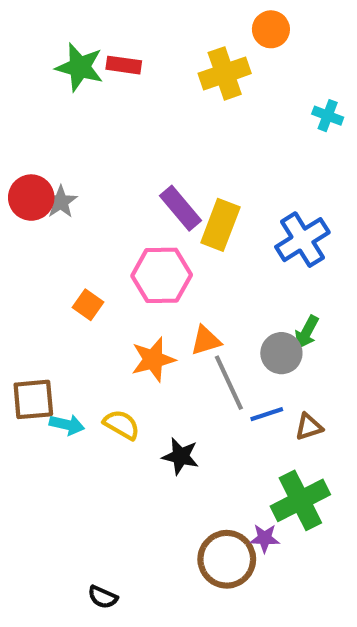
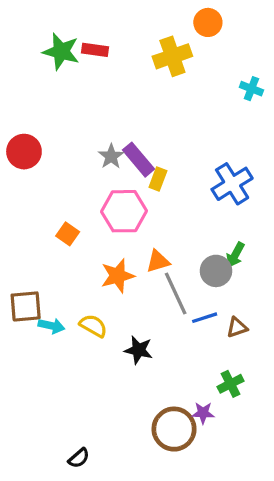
gray star: (61, 202) -> (111, 156), moved
yellow rectangle: (220, 225) -> (158, 179), moved, size x0.6
green cross: (300, 500) -> (230, 384), size x0.6
black semicircle: (103, 597) -> (79, 458), turned -65

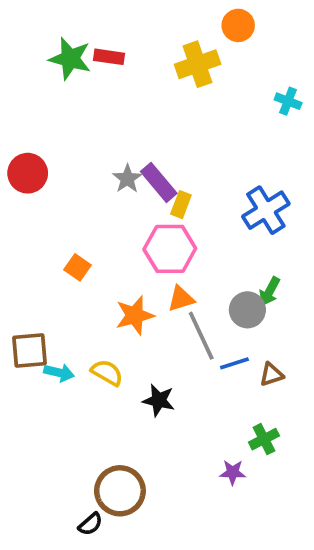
pink hexagon: (124, 211) -> (170, 249), moved
brown circle: (174, 429) -> (120, 491), moved

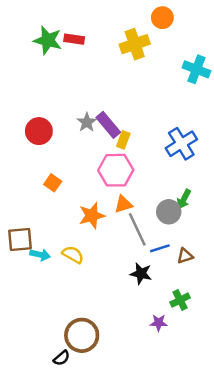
cyan cross: (288, 101) -> (196, 69), size x1.5
red circle: (28, 173) -> (39, 131), moved
black star: (159, 400) -> (141, 274), moved

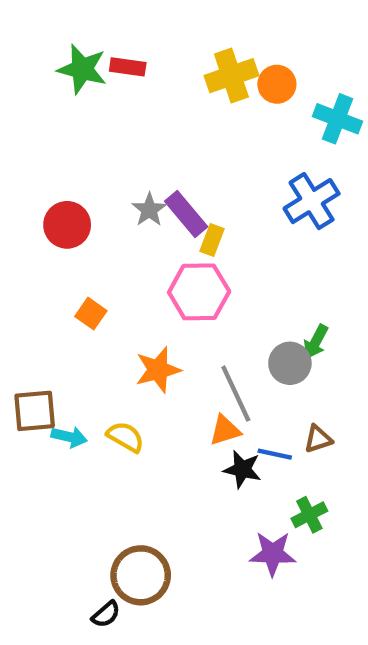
orange circle: (162, 18) -> (277, 84), moved
blue cross: (181, 144) -> (312, 201), moved
orange triangle: (123, 204) -> (225, 430), moved
blue line: (160, 248) -> (275, 454), moved, turned 30
purple star: (159, 323) -> (273, 554), size x1.5

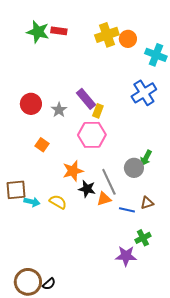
gray star: (149, 210) -> (59, 110), moved
black star: (242, 469) -> (87, 189), moved
brown circle: (141, 575) -> (28, 282), moved

